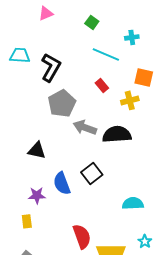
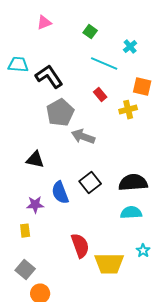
cyan cross: (132, 37) -> (130, 47), turned -32
black L-shape: (51, 67) -> (49, 77), turned -64
black semicircle: (117, 134) -> (133, 183), moved

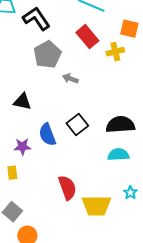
red rectangle: (100, 95) -> (87, 37), size x1.6
gray arrow: (83, 137) -> (70, 79), size x0.7

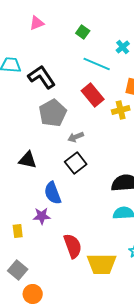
gray arrow: (70, 79) -> (76, 137), turned -42
black square: (77, 125) -> (76, 163), moved
purple star: (22, 147) -> (42, 216), moved

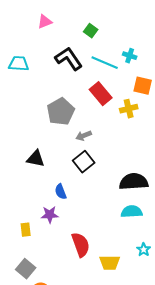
cyan cross: (123, 47) -> (130, 56), moved, turned -32
black L-shape: (42, 77) -> (69, 59), moved
blue semicircle: (53, 193) -> (61, 192), size x0.7
yellow trapezoid: (102, 264) -> (110, 263), size x0.7

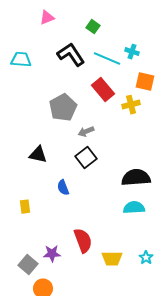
purple star: (50, 215) -> (52, 254), moved
yellow rectangle: (26, 230) -> (25, 207), moved
cyan star: (144, 250) -> (146, 258), moved

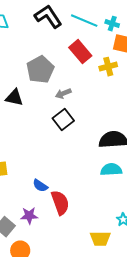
cyan cross: (132, 52) -> (112, 24), moved
black triangle: (38, 155) -> (14, 98), moved
blue semicircle: (63, 188) -> (40, 186), moved, turned -35
yellow trapezoid: (112, 259) -> (100, 239), moved

